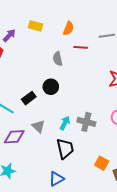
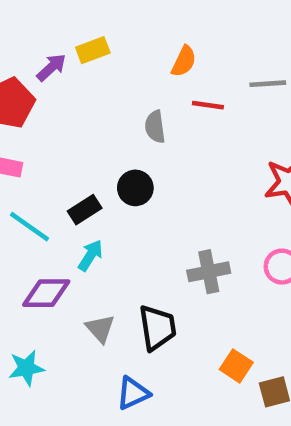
yellow rectangle: (36, 26) -> (93, 50), moved, turned -40
gray cross: (86, 122) -> (209, 272), turned -30
cyan arrow: (65, 123) -> (90, 255), moved
gray triangle: (38, 126) -> (100, 329), moved

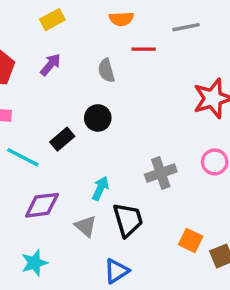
orange semicircle: (184, 61) -> (121, 19), turned 70
purple arrow: (51, 67) -> (51, 65), moved
cyan arrow: (90, 255) -> (100, 188), moved

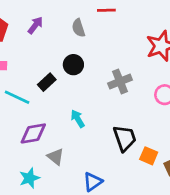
gray cross: (161, 173) -> (120, 82), moved
cyan arrow: (100, 188) -> (78, 119), turned -54
black trapezoid: (128, 220) -> (125, 138), moved
gray triangle: (86, 226) -> (55, 157), moved

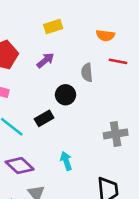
black circle: (73, 65) -> (65, 95), moved
purple diamond: (33, 133) -> (20, 166), turned 40

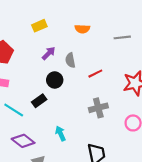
purple arrow: (45, 60) -> (49, 53), moved
red line: (118, 61) -> (95, 74), moved, turned -32

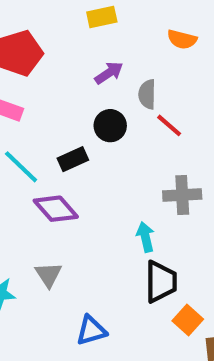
red line: (95, 74) -> (169, 125), moved, turned 56
cyan arrow: (60, 133) -> (145, 237), moved
purple diamond: (23, 141) -> (56, 209), moved

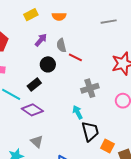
orange semicircle: (182, 39) -> (59, 16), moved

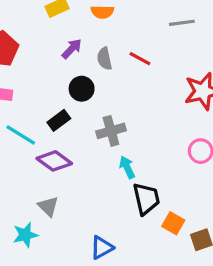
red line: (75, 57) -> (140, 59), moved
gray cross: (90, 88) -> (111, 131), moved
gray triangle: (37, 142) -> (48, 206), moved

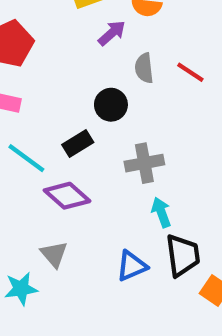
purple arrow: (72, 49) -> (112, 33), moved
blue triangle: (102, 247) -> (132, 266), moved

